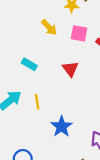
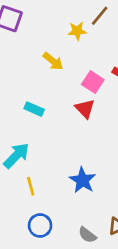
pink square: (79, 33) -> (93, 82), moved, turned 30
yellow line: (37, 102) -> (31, 186), moved

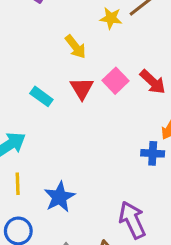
red triangle: (85, 109) -> (82, 88), moved
blue star: (83, 180) -> (59, 197), moved

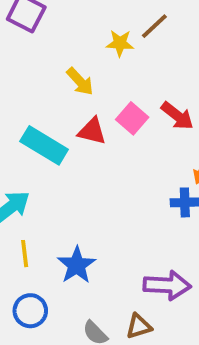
red triangle: (82, 88) -> (92, 131), turned -40
cyan rectangle: (41, 96) -> (44, 145), size x1.6
purple arrow: (132, 220) -> (167, 285), turned 123

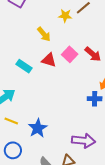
cyan rectangle: (44, 145) -> (24, 66), size x0.7
yellow line: (25, 254) -> (11, 121), turned -64

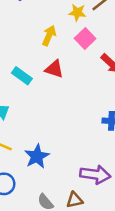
yellow arrow: (44, 34) -> (49, 36), turned -119
pink square: (70, 54) -> (85, 39), moved

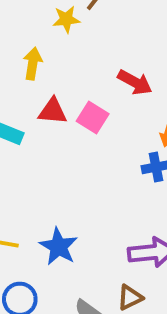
pink square: (85, 39) -> (93, 117), moved

